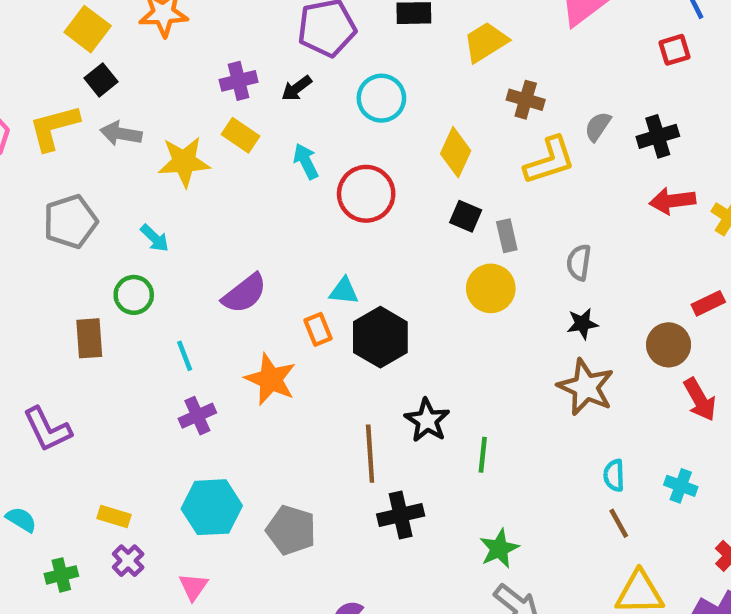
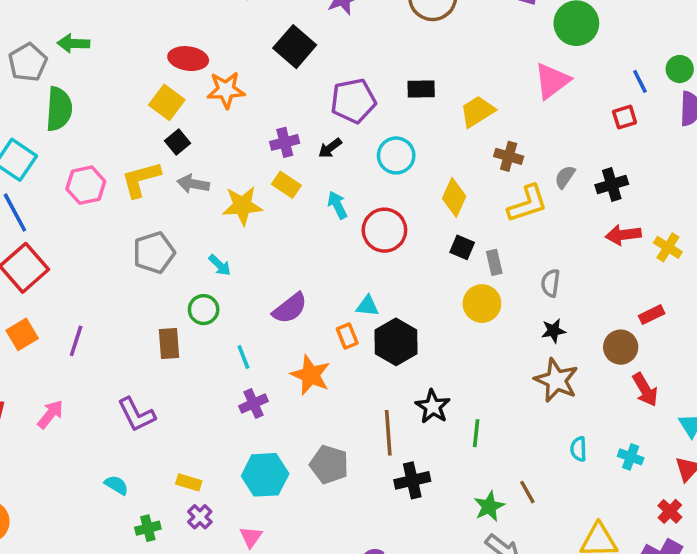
brown line: (619, 523) -> (527, 492), moved
gray pentagon: (291, 530) -> (329, 465), moved

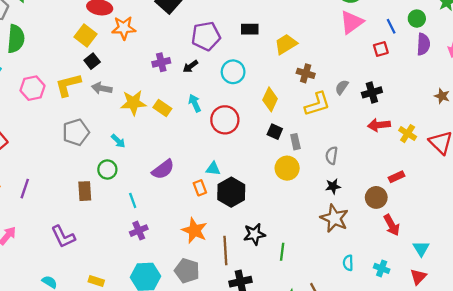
pink triangle: (552, 81) -> (352, 22), moved
yellow rectangle: (286, 185) -> (162, 108), moved
orange star: (311, 375) -> (194, 230), moved
black star: (433, 407) -> (254, 234), turned 30

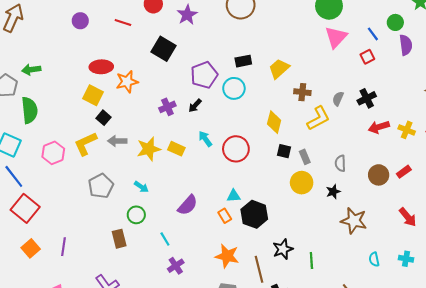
cyan circle: (233, 72) -> (234, 88), moved
black star: (333, 186) -> (333, 192), moved
brown circle: (376, 197) -> (379, 175), moved

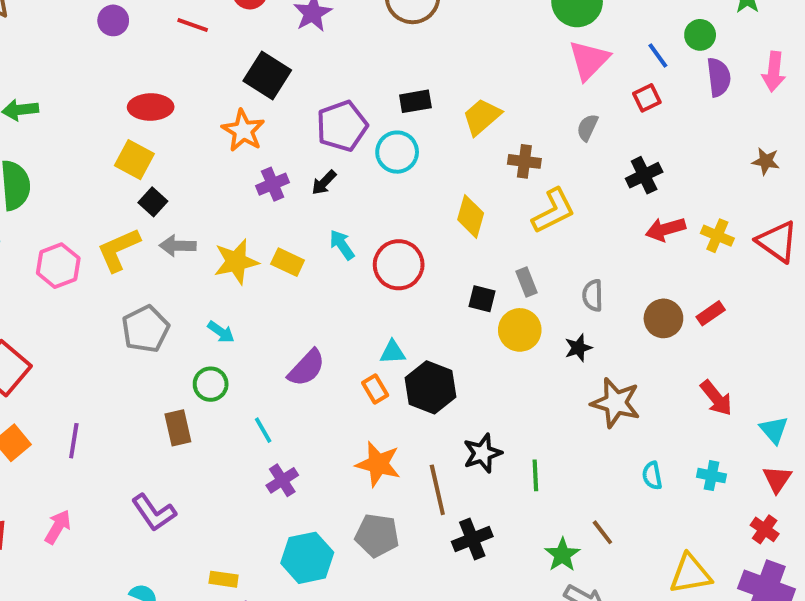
orange star: (127, 82) -> (243, 131), moved, turned -30
gray semicircle: (338, 99) -> (587, 128), moved
black square: (284, 151) -> (482, 299), moved

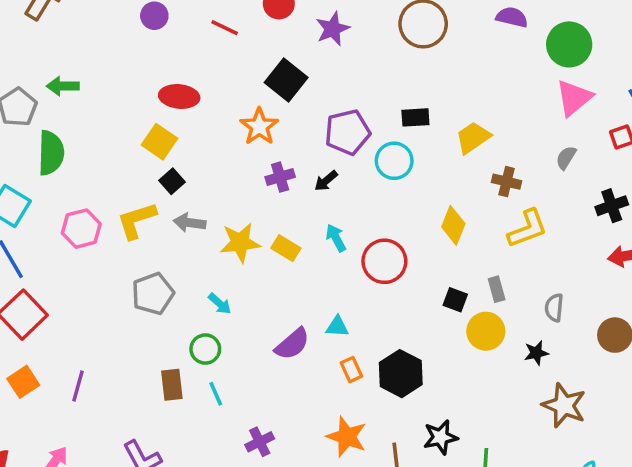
cyan triangle: (393, 352) -> (337, 326), moved
cyan line: (263, 430) -> (216, 394), moved

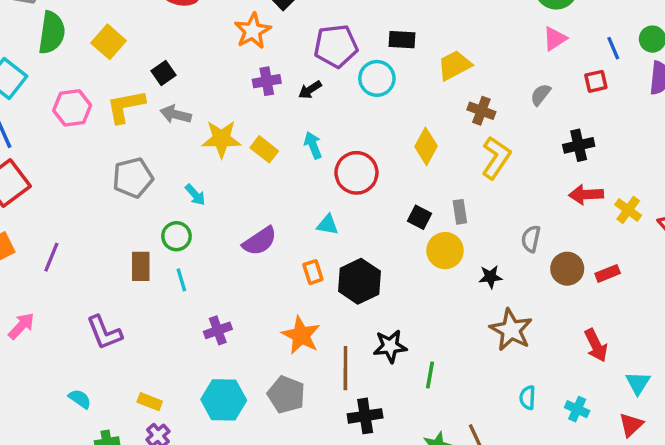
pink triangle: (574, 98) -> (555, 39), size x0.7
yellow square: (159, 142) -> (109, 42), moved
yellow L-shape: (527, 229) -> (496, 158), turned -42
gray semicircle: (554, 308) -> (531, 239), moved
cyan triangle: (337, 326) -> (327, 225), moved

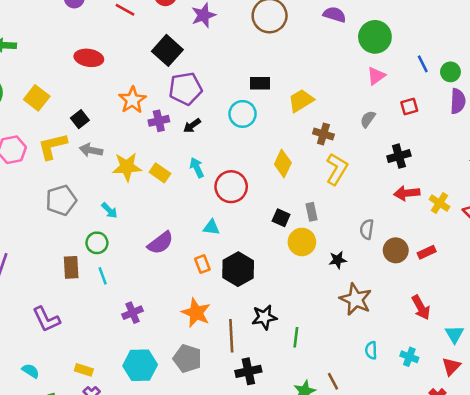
orange star: (253, 31) -> (132, 100), moved
purple pentagon: (336, 46) -> (186, 89), moved
blue line: (613, 48) -> (423, 64), moved

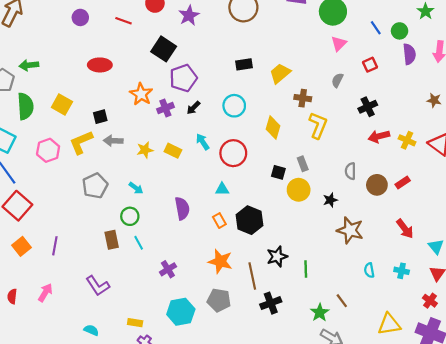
cyan circle: (243, 114) -> (234, 106), moved
black square: (80, 119) -> (100, 117), turned 32
yellow star: (127, 167) -> (145, 150), size x0.7
purple semicircle: (160, 243) -> (182, 208), turned -55

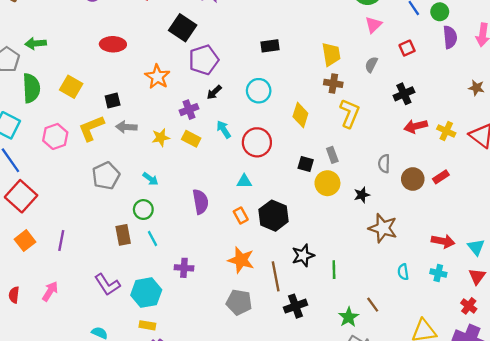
yellow trapezoid: (280, 73) -> (331, 54), moved, turned 120
purple cross: (165, 108) -> (189, 110), moved
red arrow: (405, 229) -> (443, 241), moved, turned -42
purple cross: (168, 269) -> (184, 268), turned 35
cyan hexagon: (181, 312) -> (146, 293), moved

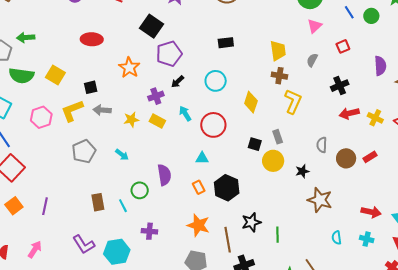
purple semicircle: (450, 37) -> (380, 66), moved
green semicircle: (31, 88) -> (21, 76), turned 100
green circle: (143, 210) -> (140, 190), moved

